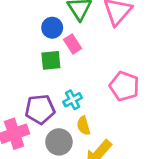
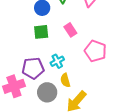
pink rectangle: (73, 44) -> (70, 30), moved

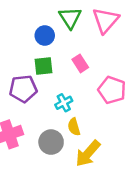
purple pentagon: (33, 68) -> (23, 89), moved

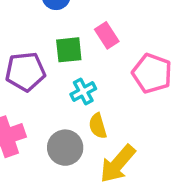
green square: (43, 66) -> (69, 50), moved

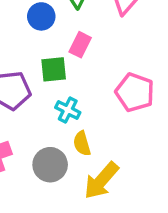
pink rectangle: (107, 35) -> (80, 45), moved, turned 60
cyan cross: (83, 91) -> (68, 110), turned -35

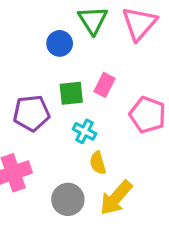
pink rectangle: (80, 45) -> (104, 85), moved
gray circle: (50, 165) -> (68, 199), moved

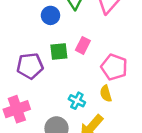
cyan cross: (84, 131) -> (77, 101), moved
yellow semicircle: (98, 163) -> (106, 94), moved

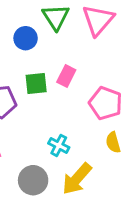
yellow semicircle: (106, 94) -> (113, 142), moved

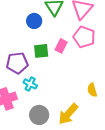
pink pentagon: (106, 103) -> (84, 37), moved
cyan cross: (59, 145) -> (30, 84), moved

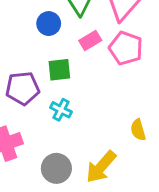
pink rectangle: (61, 46) -> (90, 40), moved, turned 32
cyan cross: (30, 84) -> (61, 110), moved

